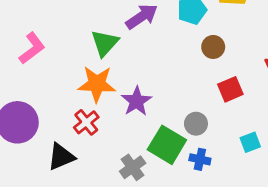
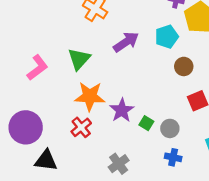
green triangle: (105, 43) -> (79, 59), moved
green square: (167, 145) -> (146, 123), moved, size x0.5
black triangle: (61, 157) -> (46, 160), moved, turned 30

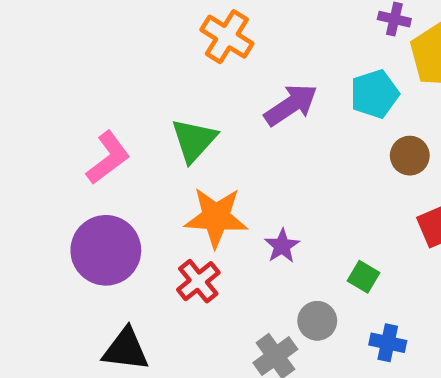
purple star: (122, 110) -> (282, 246), size x0.7
green square: (146, 123) -> (364, 277), moved
purple circle: (26, 127) -> (106, 250), moved
gray circle: (170, 128) -> (317, 321), moved

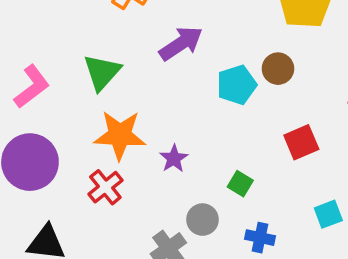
cyan pentagon: (375, 94) -> (237, 85), moved
brown circle: (410, 156) -> (278, 69), moved

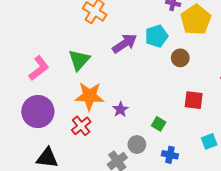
cyan pentagon: (237, 85) -> (157, 36), moved
red square: (301, 142) -> (194, 100), turned 30

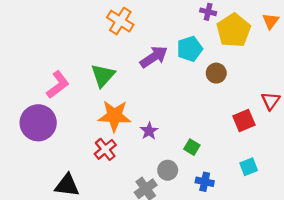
red square: (194, 100) -> (244, 121), moved, turned -30
purple circle: (38, 112) -> (38, 123), moved

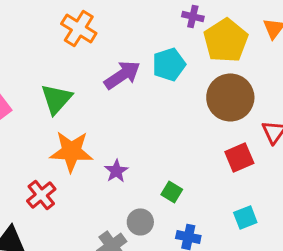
brown circle: (216, 73) -> (230, 97), moved, size x1.8
red cross: (105, 149) -> (41, 195), moved

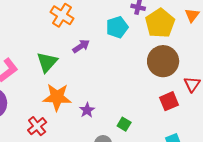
cyan pentagon: (169, 64) -> (117, 27), moved
purple arrow: (122, 75) -> (81, 46), moved, size x0.7

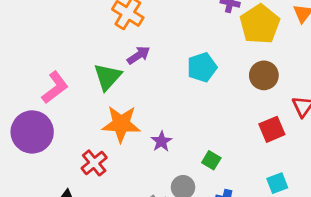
cyan pentagon: (117, 27) -> (202, 67), moved
purple arrow: (81, 46) -> (139, 55), moved
brown circle: (163, 61) -> (264, 75), size x0.7

